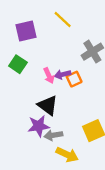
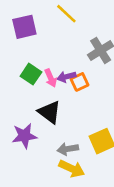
green square: (18, 64) -> (31, 74), moved
purple star: (39, 126) -> (24, 136), moved
gray arrow: (53, 135) -> (68, 149), moved

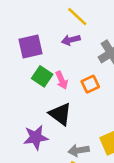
purple square: (24, 27) -> (30, 46), moved
purple arrow: (66, 77) -> (71, 40), moved

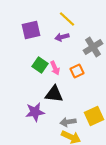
purple square: (30, 46) -> (31, 30), moved
black triangle: (60, 114) -> (54, 94), turned -30

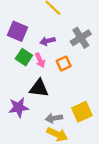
purple square: (31, 30) -> (17, 31), moved, turned 36
purple arrow: (62, 37) -> (48, 41), moved

